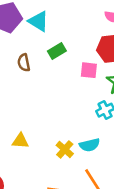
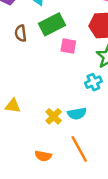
green rectangle: (57, 51) -> (52, 24), size x1.5
pink square: (89, 70) -> (68, 46), moved

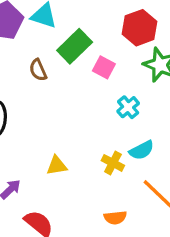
pink square: (68, 46) -> (104, 67), turned 35
cyan cross: (93, 82) -> (128, 107), moved

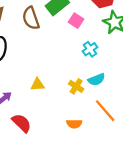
brown semicircle: (38, 70) -> (31, 18), size x1.5

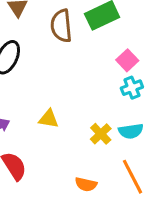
pink square: (76, 21) -> (127, 60), moved

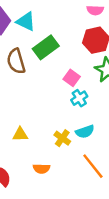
orange semicircle: (86, 184) -> (41, 169), moved

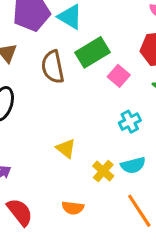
pink square: (72, 78) -> (119, 76), moved
yellow triangle: (20, 134) -> (66, 148), moved, turned 35

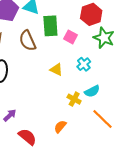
green rectangle: (92, 52) -> (50, 26), turned -50
yellow triangle: (66, 148) -> (56, 69), moved
orange semicircle: (73, 208) -> (60, 127), turned 136

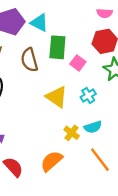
yellow triangle: (56, 69) -> (57, 97), size x1.5
orange semicircle: (60, 127) -> (52, 161), size x1.5

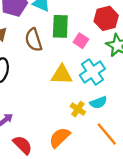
cyan cross: (88, 96) -> (92, 72), size x1.6
yellow triangle: (57, 97) -> (62, 75), turned -30

